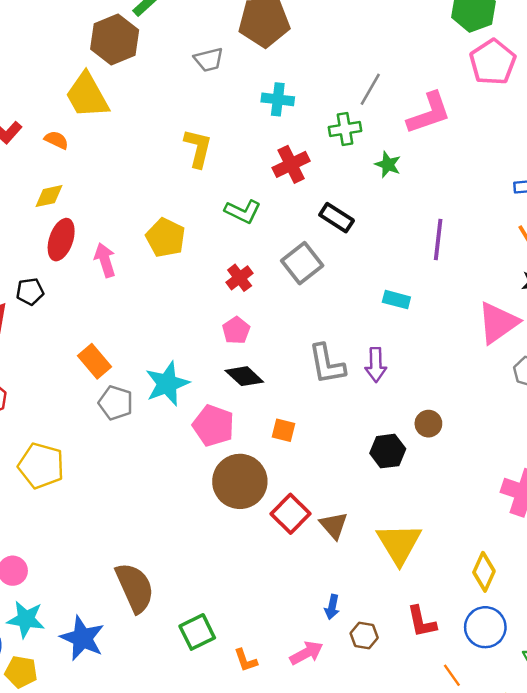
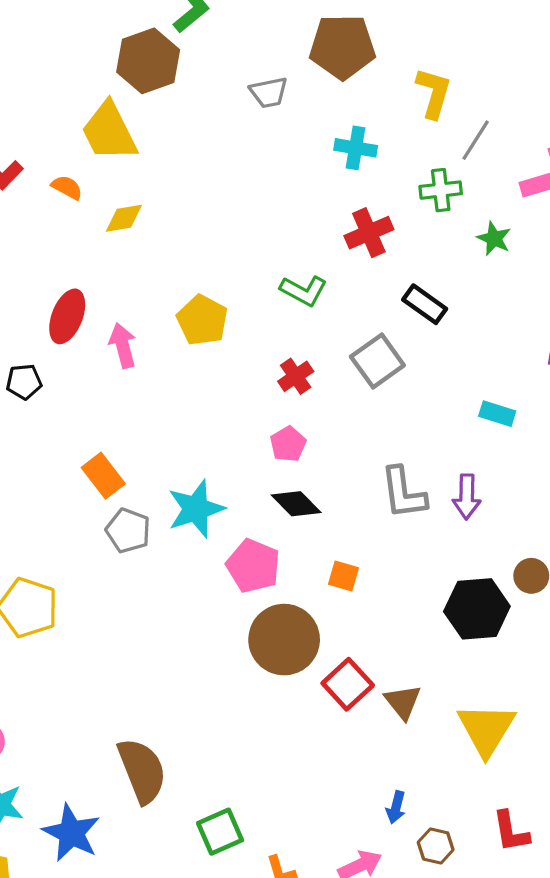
yellow L-shape: (198, 148) -> (434, 93), moved
yellow diamond: (49, 196) -> (124, 218), moved
black hexagon: (388, 451) -> (477, 609), size x1.4

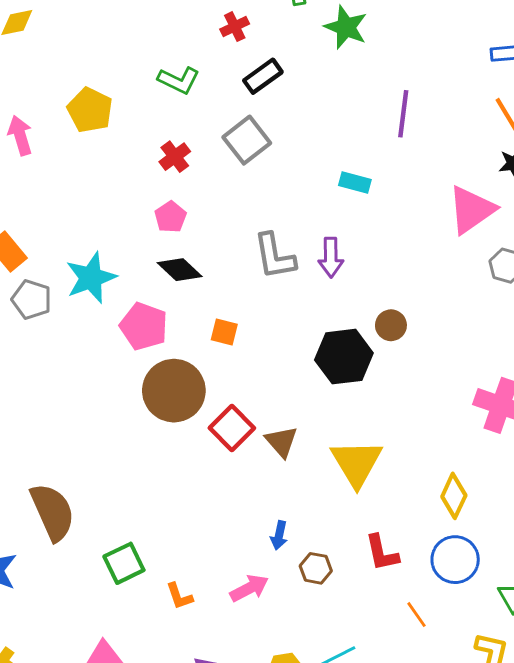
red cross: (369, 233) -> (235, 27), size x0.7
green star: (494, 239) -> (346, 27), size x1.4
black rectangle: (425, 304) -> (263, 76), moved, turned -69

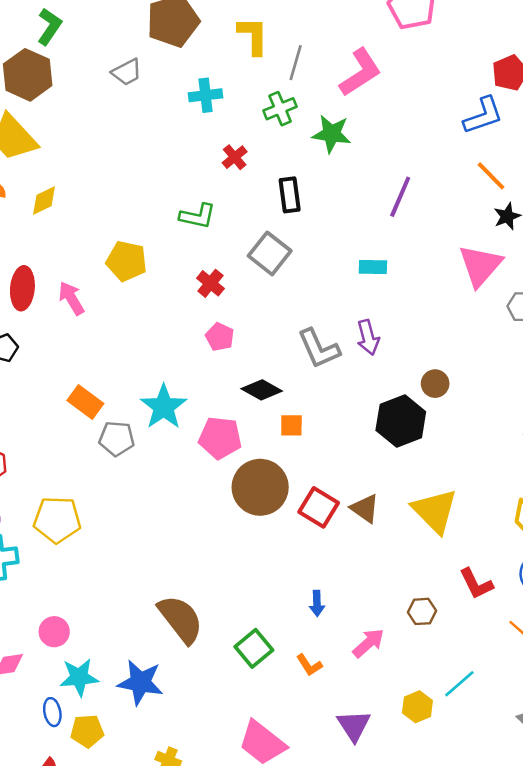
black rectangle: (263, 76) -> (290, 195), moved, turned -48
purple line: (403, 114) -> (400, 197), turned 30
black diamond: (180, 270) -> (262, 390), moved
blue arrow: (279, 535) -> (317, 603), moved

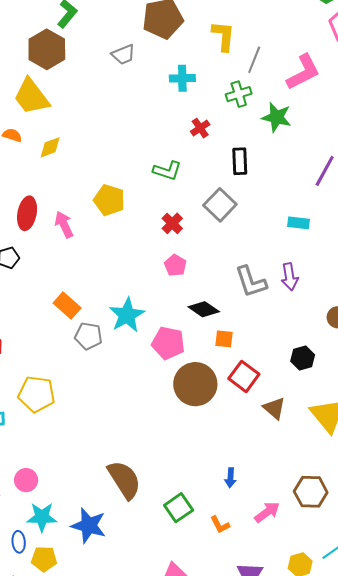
black hexagon: (401, 421) -> (303, 358), moved, size x0.6
red square: (319, 507) -> (244, 376), moved
brown hexagon: (422, 611) -> (311, 492), size x1.5

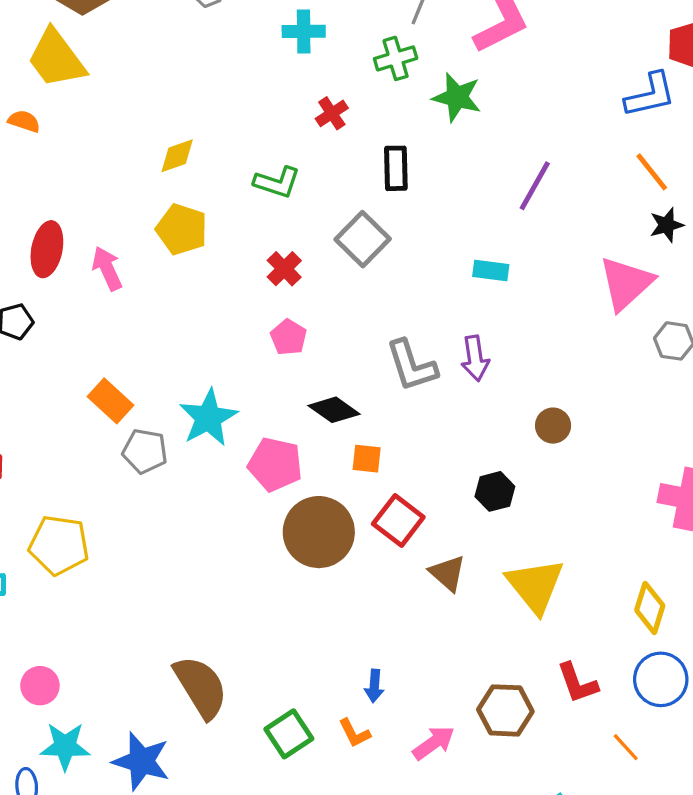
yellow diamond: (50, 147) -> (177, 156), moved
orange L-shape: (220, 525) -> (354, 733), moved

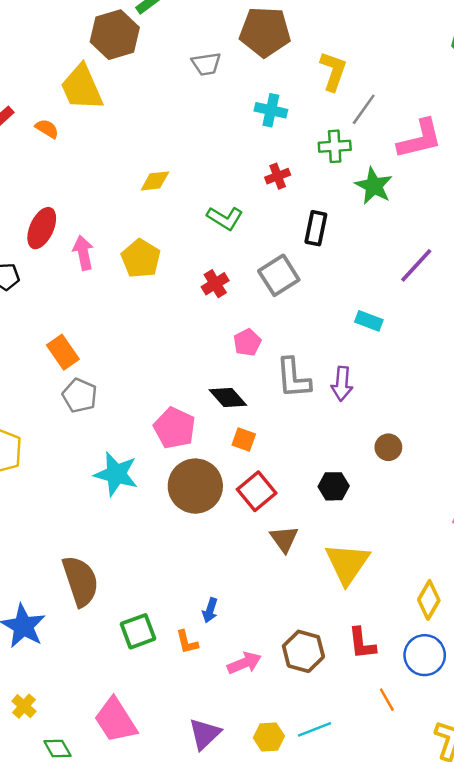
yellow pentagon: (182, 229) -> (141, 259), moved
pink pentagon: (288, 337) -> (247, 342), moved
cyan star: (208, 418) -> (116, 474), moved, turned 30

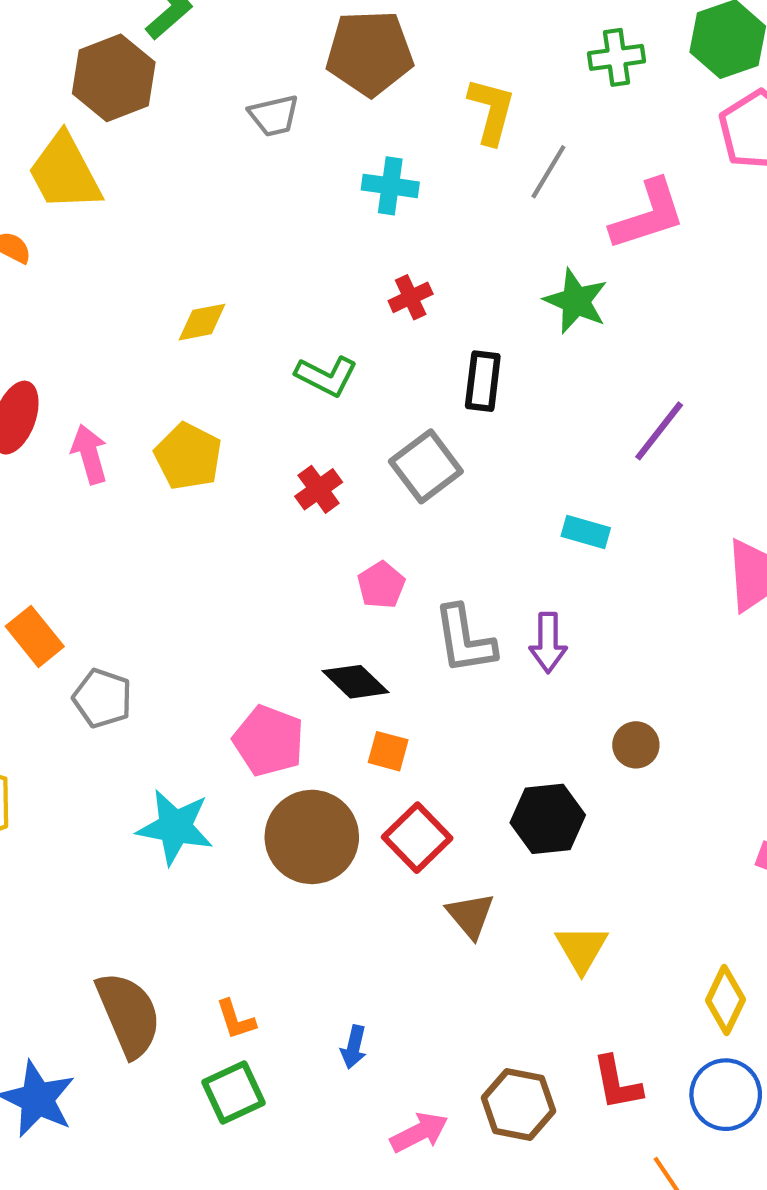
green cross: (335, 146) -> (617, 57), moved
orange rectangle: (63, 352) -> (35, 636), moved
black hexagon: (334, 486) -> (548, 819), size x1.4
yellow triangle: (347, 563) -> (582, 949), size x0.7
orange L-shape: (187, 642) -> (236, 1020), moved

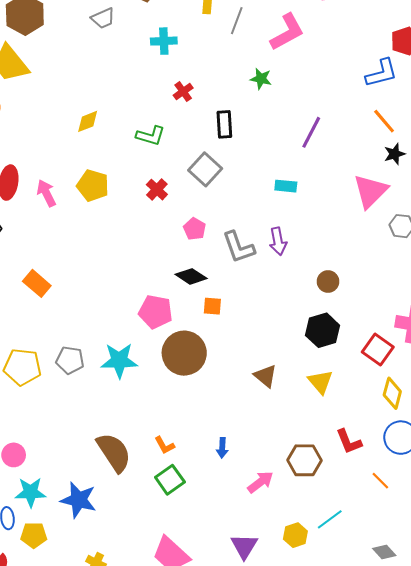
green star: (576, 301) -> (261, 79), size x0.7
gray pentagon: (102, 698) -> (70, 360), moved
black hexagon: (548, 819) -> (323, 330), moved
red square: (417, 838) -> (378, 349), moved

